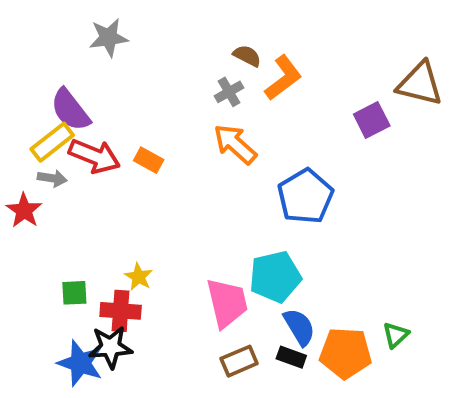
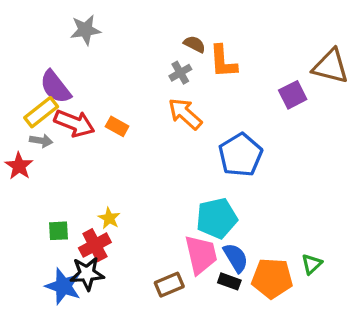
orange L-shape: (283, 78) -> (223, 62), turned 123
pink trapezoid: (227, 303) -> (201, 255), moved
red cross: (121, 311) -> (95, 245), turned -32
brown rectangle: (239, 361) -> (169, 285), moved

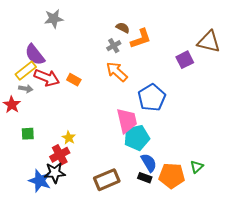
orange L-shape: (223, 62) -> (141, 39), turned -105
green square: (59, 231) -> (28, 134), moved
pink trapezoid: (201, 255) -> (127, 121), moved
brown rectangle: (169, 285) -> (107, 180), size x1.4

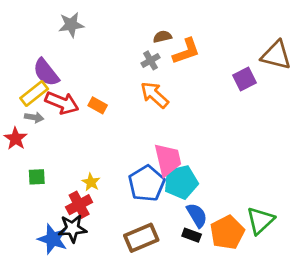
brown semicircle: (123, 28) -> (162, 37), turned -40
blue pentagon: (152, 98) -> (147, 183), moved
green triangle: (197, 167) -> (260, 221), size x1.6
orange pentagon: (172, 176) -> (227, 232), turned -30

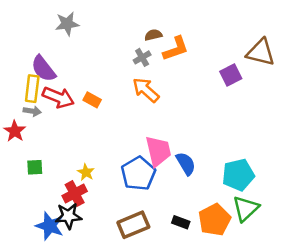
yellow rectangle: (34, 94) -> (32, 89), turned -45
cyan pentagon: (181, 182) -> (238, 175), moved
blue semicircle: (197, 215) -> (186, 164), moved

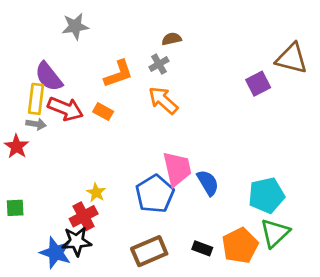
orange L-shape: (176, 49) -> (118, 74), moved
green square: (35, 167) -> (15, 208), moved

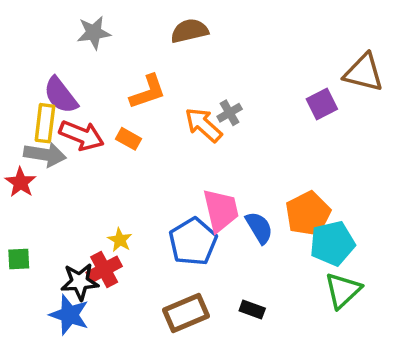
brown semicircle: (172, 39) -> (190, 31), moved, size x1.5
gray cross: (159, 64) -> (230, 113), moved
gray arrow: (36, 124) -> (45, 155), size x1.6
black star: (77, 241) -> (80, 282), moved
orange pentagon: (240, 246) -> (308, 214), moved

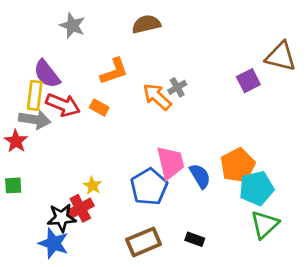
gray star: (94, 33) -> (72, 26), turned 30
green square: (19, 259) -> (13, 185), moved

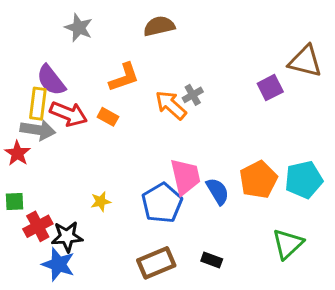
yellow star: (93, 185) -> (101, 202), turned 30
cyan pentagon: (257, 188) -> (304, 180), moved
red cross: (80, 208) -> (38, 226), moved

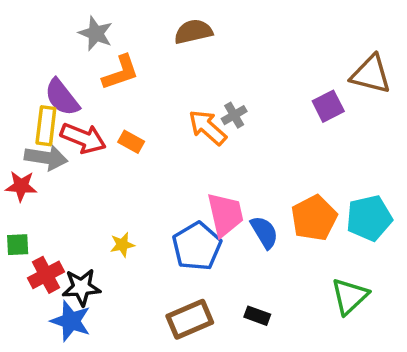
orange L-shape: (124, 77) -> (121, 72), moved
red star: (17, 153) -> (21, 186), turned -30

